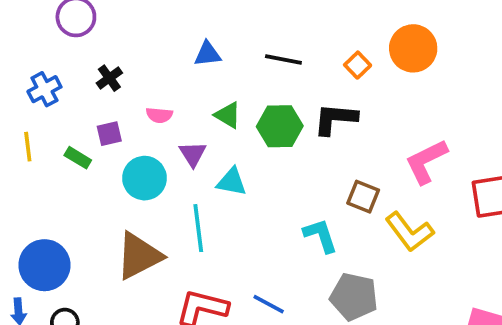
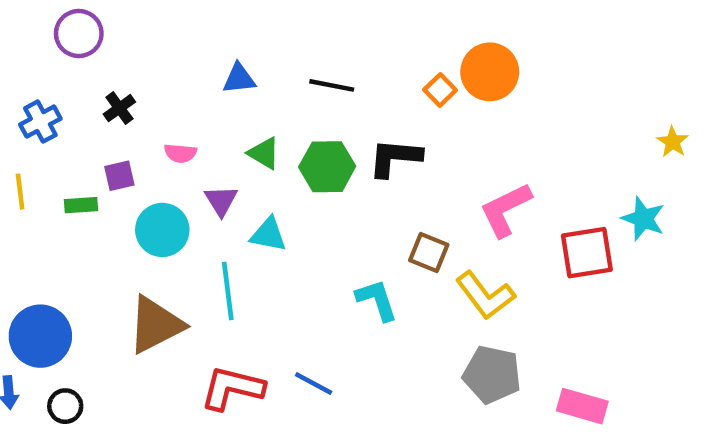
orange square: (358, 65) -> (440, 90), moved
green rectangle: (78, 158) -> (81, 205), turned -35
gray pentagon: (354, 297) -> (492, 374), moved

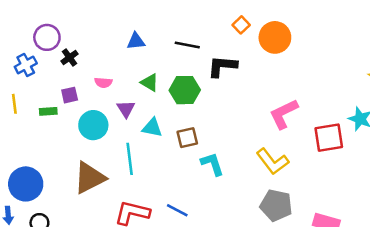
purple circle: (79, 33) -> (47, 37), moved
orange square: (440, 90) -> (241, 25), moved
black L-shape: (395, 158) -> (222, 66), moved
brown square: (429, 253) -> (187, 138), moved, turned -35

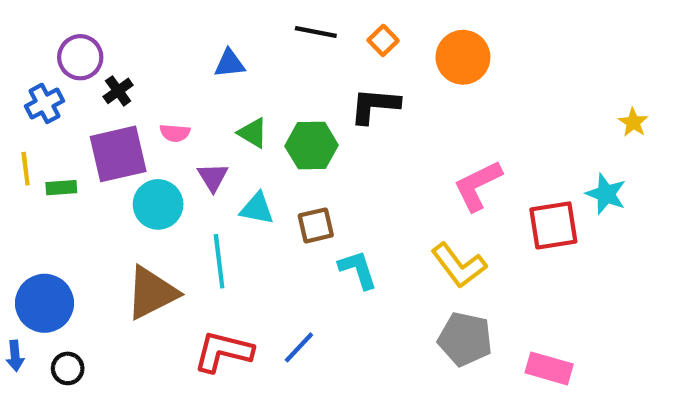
orange square: (241, 25) -> (383, 40), moved
black line: (187, 45) -> (316, 32), moved
purple square: (70, 95) -> (118, 154), size x2.0
green rectangle: (48, 111) -> (61, 188), moved
blue line: (177, 210) -> (299, 347), turned -75

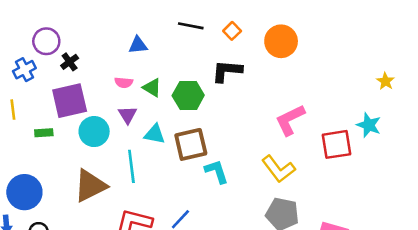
pink semicircle: (175, 133) -> (124, 83), moved
green rectangle: (61, 188) -> (44, 133), moved
brown square: (316, 225) -> (191, 144), size x1.5

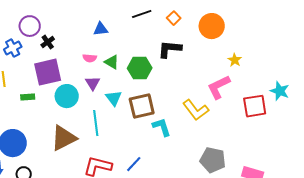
black line: (191, 26) -> (142, 14), turned -30
yellow star: (385, 81) -> (235, 60), moved
cyan triangle: (155, 134) -> (114, 98), turned 42
yellow L-shape: (278, 169) -> (196, 110), moved

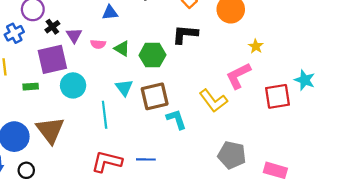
purple triangle: (93, 83) -> (74, 35), moved
brown triangle: (64, 138) -> (50, 130), moved, turned -40
blue line: (134, 164) -> (146, 159), turned 48

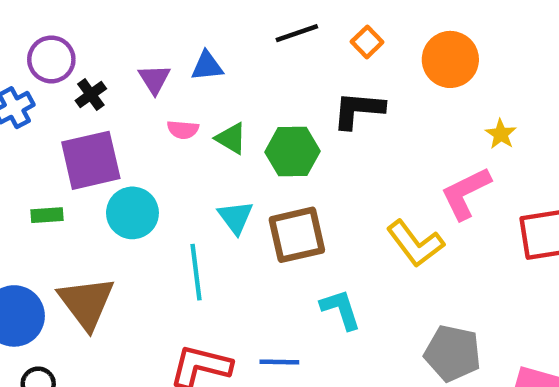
purple triangle: (74, 35) -> (154, 79), moved
cyan L-shape: (176, 119) -> (341, 309), moved

